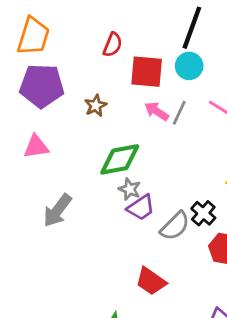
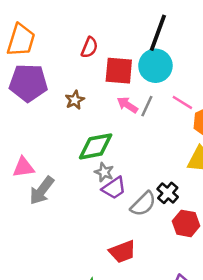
cyan circle: (189, 66) -> (155, 66), size x1.4
pink triangle: (36, 147) -> (23, 167), moved
red trapezoid: (151, 281) -> (122, 252), turned -56

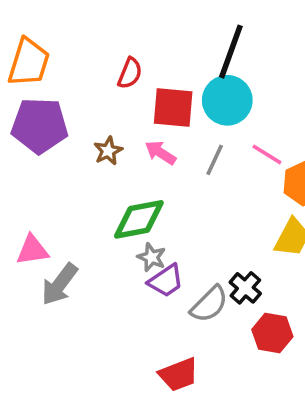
pink arrow: (127, 105) -> (160, 153), moved

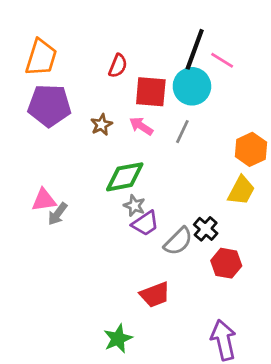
pink line: (267, 154) -> (222, 60), moved
gray arrow: (59, 284) -> (58, 214), moved, size x0.7

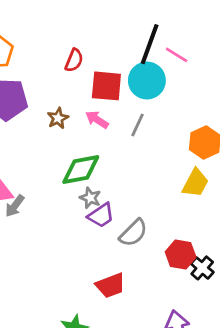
black cross: (206, 229) -> (202, 268), moved

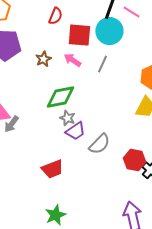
red trapezoid: (110, 285) -> (52, 169), moved

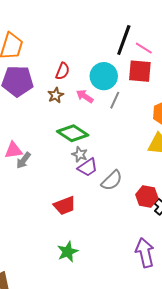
red semicircle: (55, 16) -> (63, 71), moved
cyan circle: (109, 31) -> (104, 76), moved
red square: (79, 35) -> (140, 71), moved
green diamond: (60, 97) -> (73, 133), turned 44

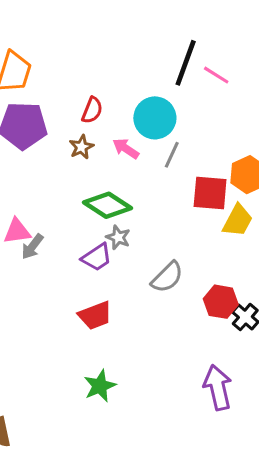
red square: (140, 71) -> (210, 193), moved
purple trapezoid: (88, 167) -> (97, 257), moved

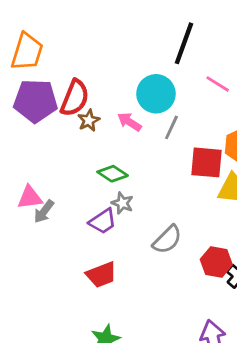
pink line: (216, 75) -> (218, 84), moved
red semicircle: (92, 110) -> (75, 98), moved, size x1.5
green diamond: (107, 205) -> (113, 174), size x0.7

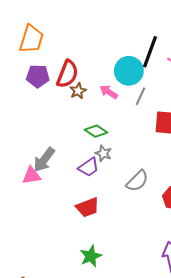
black line: (184, 43) -> (150, 52), moved
purple pentagon: (35, 101) -> (38, 76), size x0.7
pink triangle: (30, 198) -> (31, 176), moved
gray arrow: (44, 212) -> (44, 160), size x1.4

